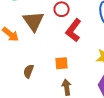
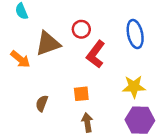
brown triangle: (34, 21) -> (48, 44), turned 45

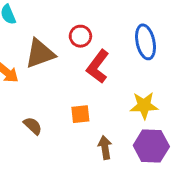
brown semicircle: (42, 103) -> (33, 126), turned 112
brown arrow: (87, 123) -> (105, 147), moved

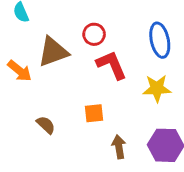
red L-shape: (98, 67) -> (112, 65), turned 120
yellow star: (144, 106) -> (157, 88), moved

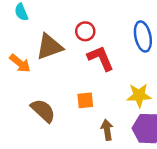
yellow star: (157, 88) -> (139, 95), moved
brown semicircle: (46, 125) -> (43, 111), size x1.5

